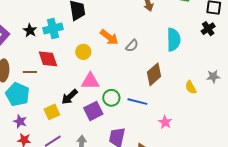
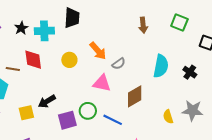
black cross: (208, 29) -> (190, 72), moved, turned -32
gray star: (213, 77) -> (192, 110), size x1.5
pink triangle: (90, 81) -> (102, 83), moved

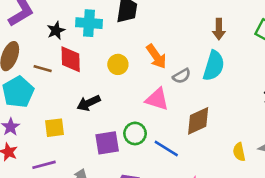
black star: (21, 28) -> (56, 31), moved
cyan semicircle: (161, 66) -> (214, 66), moved
black arrow: (47, 101) -> (89, 103), moved

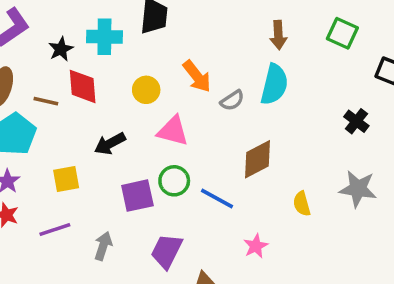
pink triangle: (157, 99) -> (173, 131), moved
yellow semicircle: (239, 152) -> (302, 204), moved

